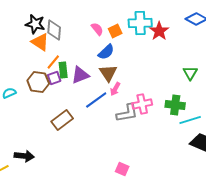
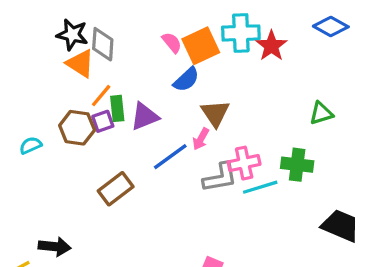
orange square: (115, 31) -> (201, 46), size x1.6
brown triangle: (108, 73) -> (215, 113), moved
green triangle: (190, 73) -> (321, 113), turned 42
cyan line: (190, 120) -> (260, 187), moved

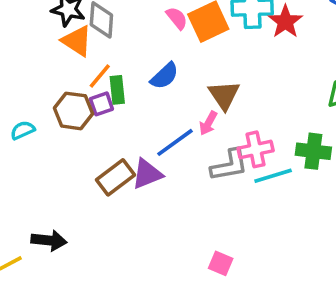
blue semicircle: (186, 80) -> (165, 76), moved
purple triangle: (145, 116) -> (147, 174), moved

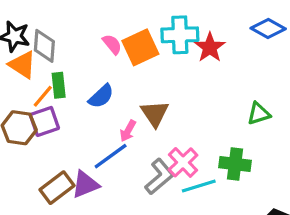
green rectangle: (117, 90) -> (59, 85), moved
purple square: (101, 104) -> (44, 121), size x1.4
pink arrow: (208, 123) -> (128, 131), moved
pink cross: (256, 149) -> (183, 162), turned -32
gray L-shape: (229, 165) -> (159, 177), turned -30

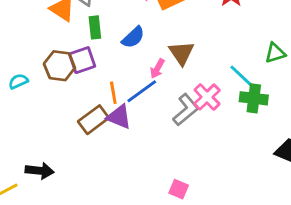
orange line: (43, 96) -> (113, 93), moved, turned -50
purple triangle: (85, 184) -> (119, 117), turned 44
cyan line: (199, 186) -> (242, 77), moved, turned 60

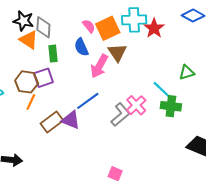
blue semicircle: (133, 37) -> (81, 47), moved, turned 108
brown triangle: (181, 53) -> (117, 52), moved
pink arrow: (157, 69) -> (99, 66), moved, size x1.6
orange line: (113, 93) -> (31, 102), moved, turned 35

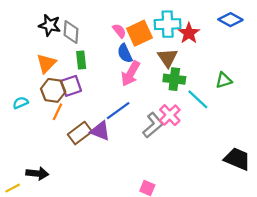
orange triangle: (29, 40) -> (46, 63), moved, turned 42
blue semicircle: (81, 47) -> (125, 53), moved
brown triangle: (117, 52) -> (168, 58), moved
green cross: (171, 106) -> (174, 79), moved

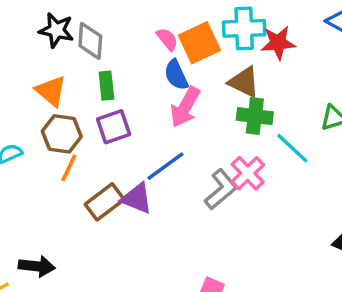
red star: (189, 33) -> (278, 43), turned 30
brown triangle: (168, 58) -> (244, 82), turned -30
orange triangle: (46, 63) -> (51, 91), turned -35
purple square: (71, 86) -> (114, 127), moved

